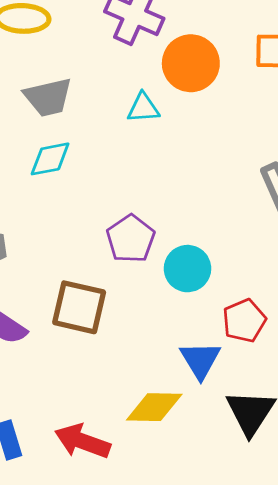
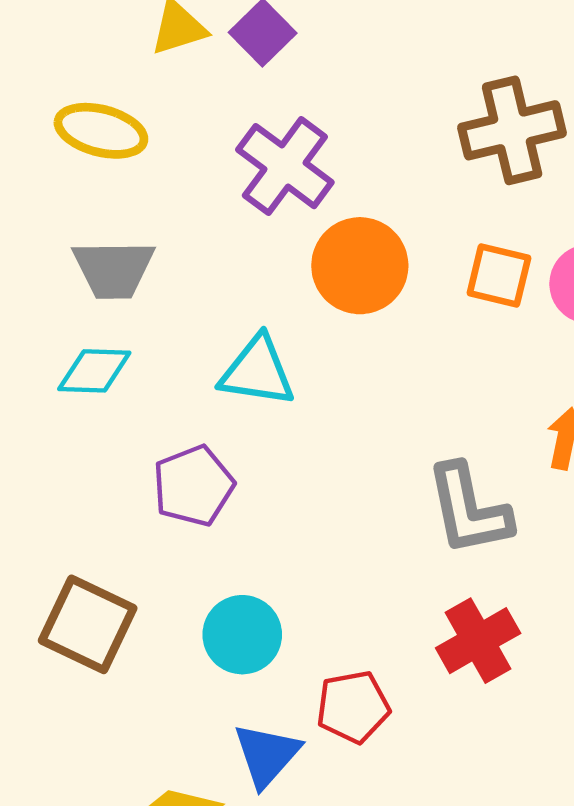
cyan triangle: (143, 108) -> (257, 371), moved, size x1.4
purple pentagon: (131, 239) -> (193, 486), moved
cyan circle: (187, 269) -> (242, 635), moved

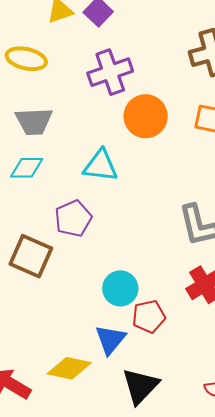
purple cross: (285, 166) -> (110, 72), turned 36
brown square: (88, 624) -> (31, 256), moved
cyan circle: (242, 635) -> (120, 288), moved

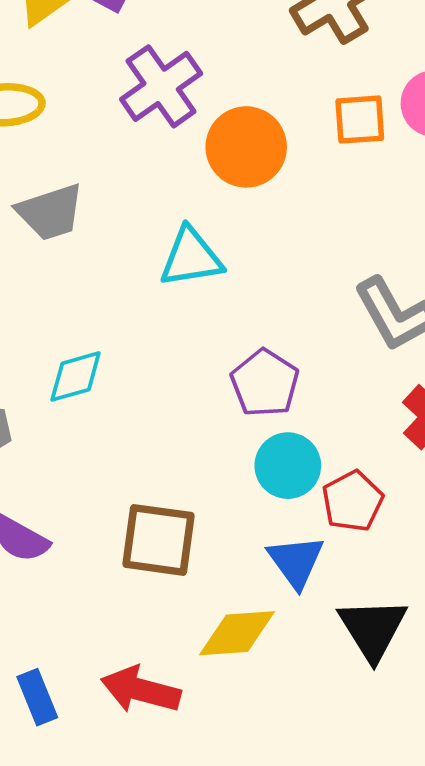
cyan diamond: (27, 168) -> (76, 376), moved
purple pentagon: (73, 218) -> (265, 383), moved
brown square: (31, 256) -> (158, 540), moved

